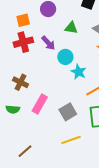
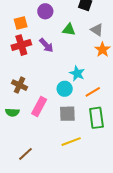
cyan circle: (65, 57) -> (65, 89), moved
gray square: (68, 112) -> (67, 114), turned 30

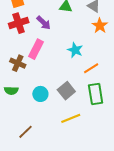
cyan circle: (65, 89) -> (40, 94), moved
pink rectangle: (39, 107) -> (36, 49), moved
gray square: (67, 114) -> (66, 91), turned -36

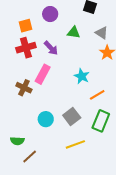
green semicircle: (11, 91) -> (17, 141), moved
green rectangle: (96, 94) -> (101, 121), turned 30

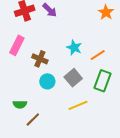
pink rectangle: (43, 74) -> (17, 45), moved
cyan star: (82, 76) -> (74, 48), moved
brown cross: (24, 88) -> (40, 59), moved

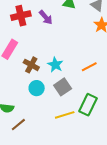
cyan star: (74, 48) -> (55, 65), moved
green rectangle: (102, 81) -> (88, 105), moved

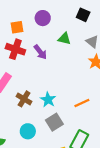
red cross: (21, 16) -> (15, 49), turned 30
cyan circle: (37, 88) -> (28, 131), moved

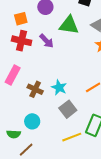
green triangle: (64, 39) -> (69, 25), size x1.5
cyan circle: (28, 131) -> (32, 121), moved

